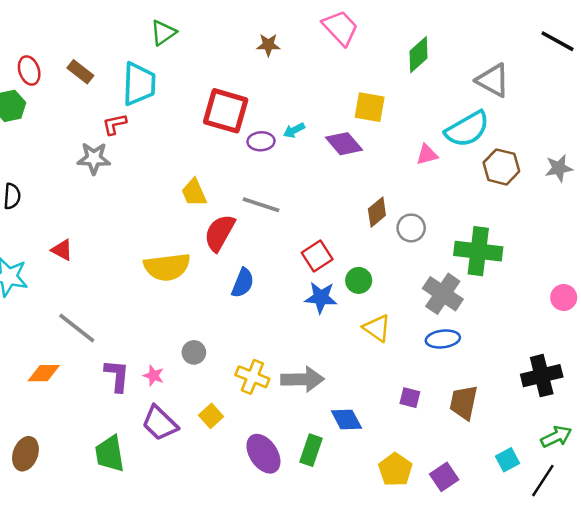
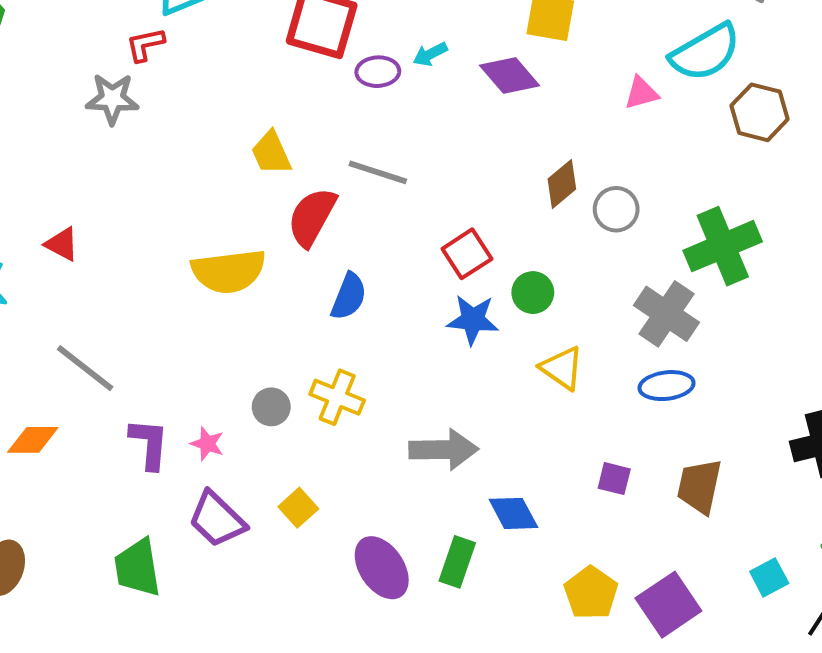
green cross: (478, 251) -> (723, 246), turned -30
yellow cross: (252, 377) -> (337, 397), moved
purple square: (444, 477) -> (668, 605), size x1.4

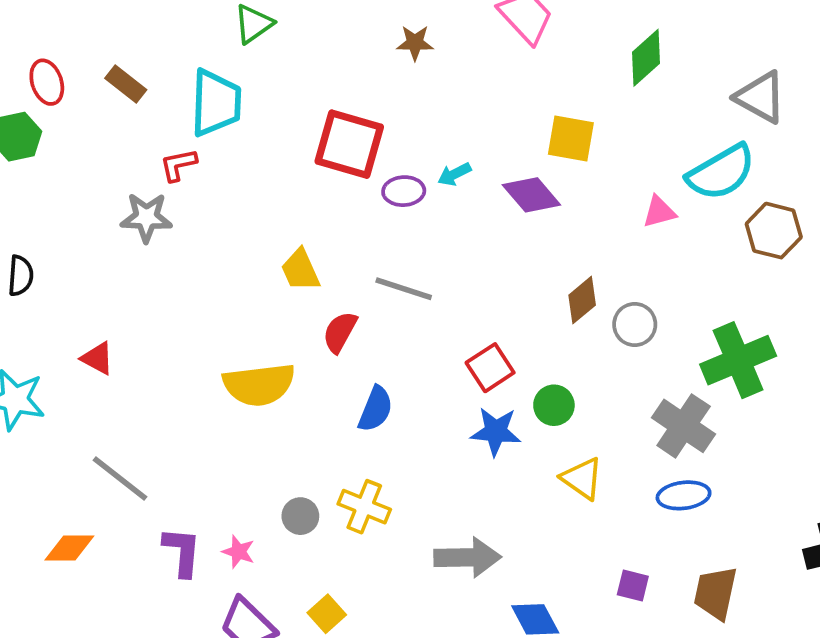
red semicircle: (312, 217) -> (340, 332), size x0.7

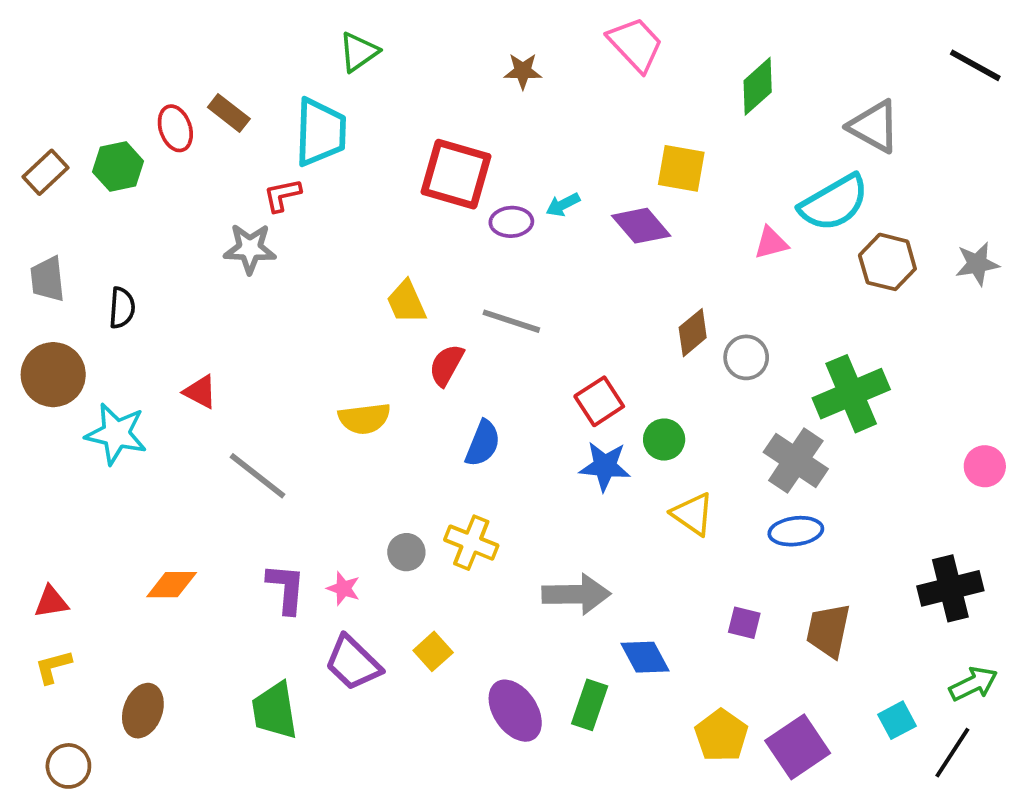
red ellipse: (47, 82) -> (175, 128), moved
yellow semicircle: (259, 385) -> (364, 419), size x0.7
gray line: (120, 478) -> (257, 476), moved

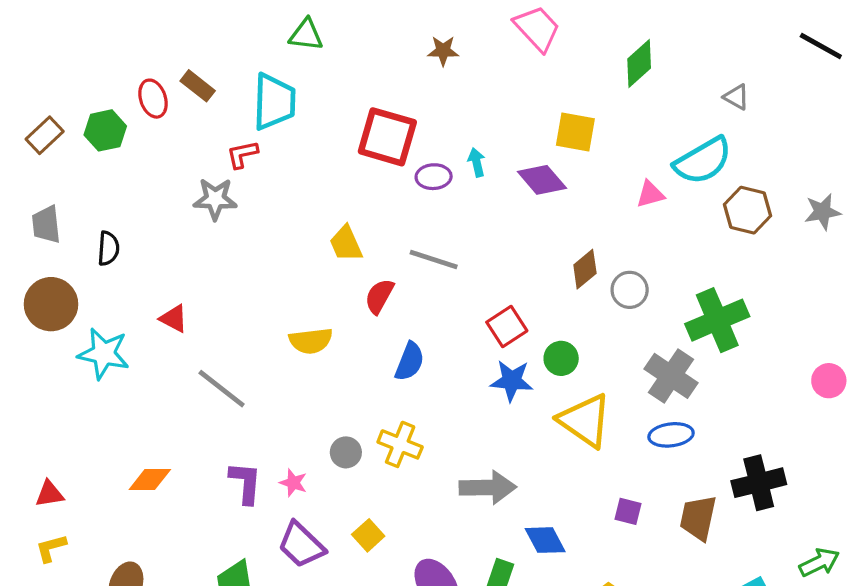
green triangle: (359, 52) -> (306, 35), turned 42
gray triangle: (874, 126) -> (736, 97), size x0.6
cyan arrow: (563, 205) -> (477, 162), turned 104
yellow triangle: (693, 514) -> (585, 421), size x1.5
black cross: (950, 588) -> (759, 483), moved

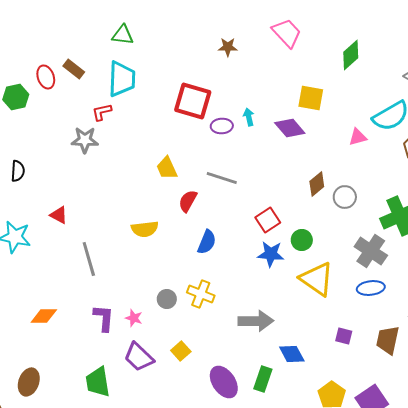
green triangle: (306, 35) -> (123, 35), moved
gray line: (222, 389) -> (89, 259), turned 36

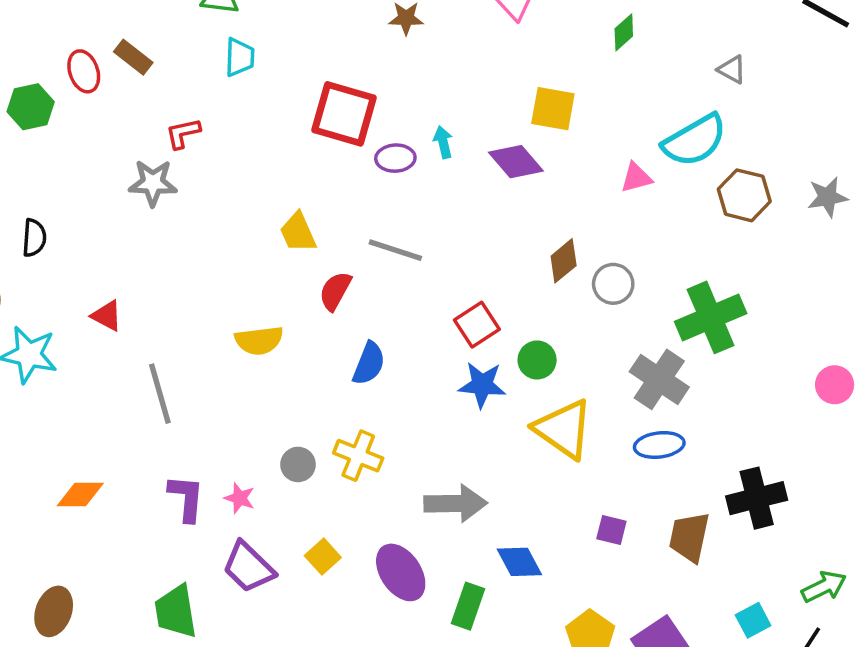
green diamond: (351, 55) -> (624, 32), size x0.7
cyan trapezoid: (122, 79) -> (240, 57), moved, size x0.6
purple ellipse: (224, 382) -> (401, 572), moved

